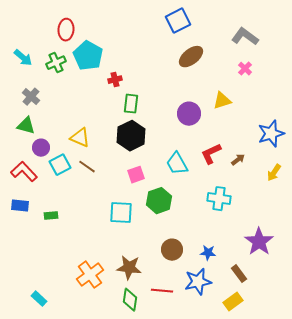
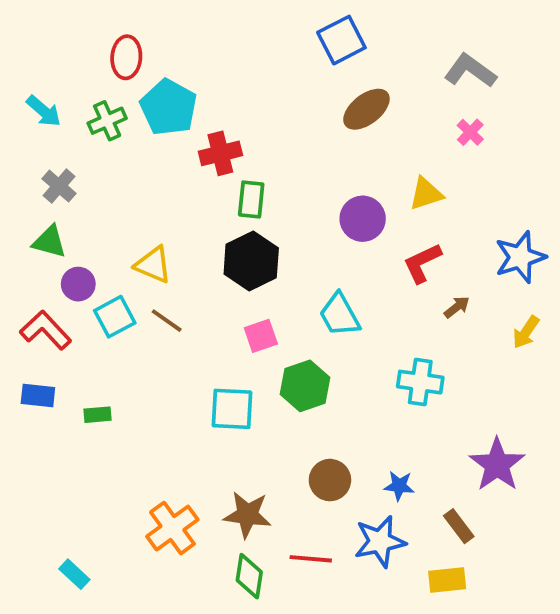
red cross: (115, 80) -> (220, 153), size x1.5
red L-shape: (211, 154) -> (422, 263), moved
yellow rectangle: (233, 302) -> (447, 580), turned 30

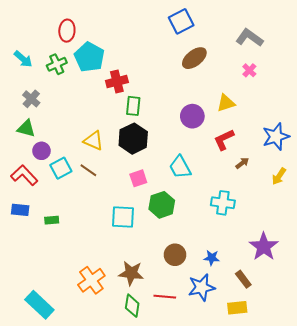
yellow triangle: (153, 265) -> (93, 141), moved
cyan rectangle: (74, 574) -> (39, 305), size x1.8

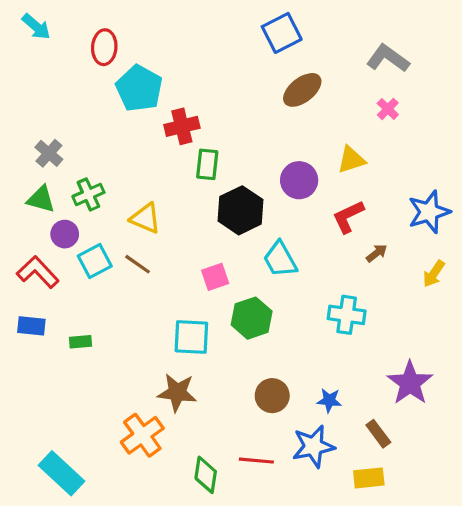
cyan arrow: (23, 59) -> (36, 27), moved
green cross: (57, 64) -> (88, 194), moved
black hexagon: (133, 139) -> (241, 210), moved
brown star: (131, 273) -> (177, 392), moved

